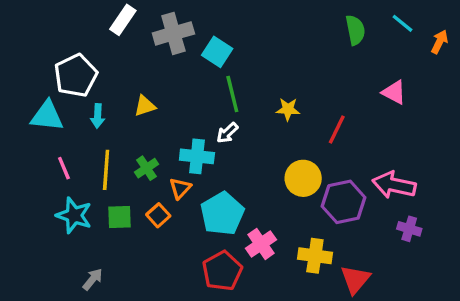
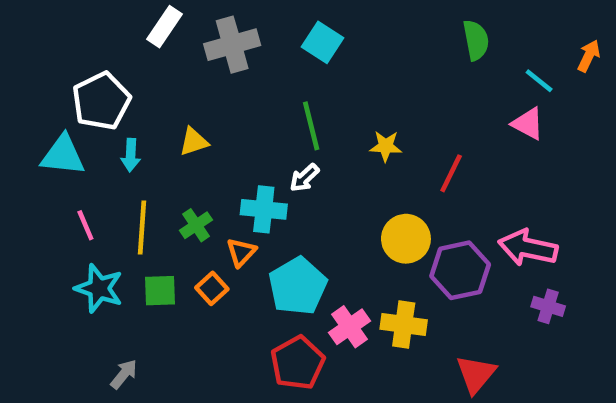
cyan line: (402, 23) -> (539, 81), moved
cyan square: (217, 52) -> (322, 42), moved
yellow cross: (315, 256) -> (404, 324), moved

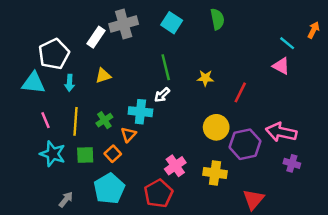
white rectangle: (164, 27) -> (96, 37), moved
green semicircle: (476, 40) -> (217, 19), moved
cyan pentagon: (298, 286) -> (109, 189), moved
pink cross: (350, 327) -> (175, 166), moved

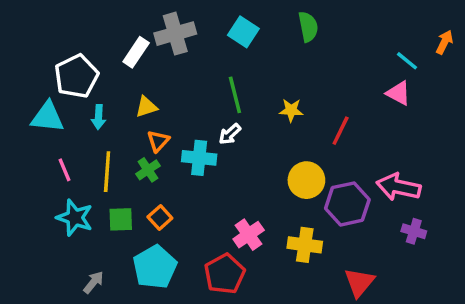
orange triangle: (128, 135) -> (158, 141), moved

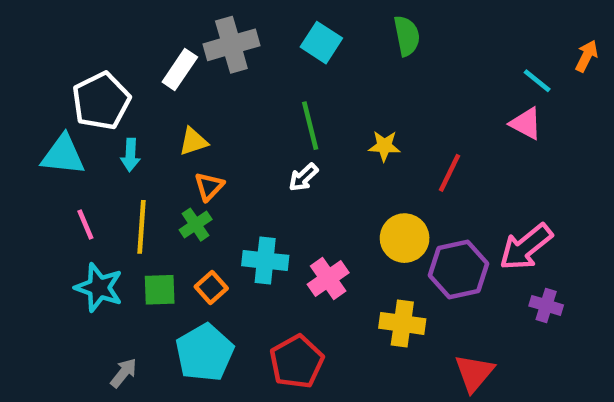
cyan cross: (199, 158) -> (265, 261), moved
pink arrow: (398, 187) -> (526, 247), turned -51
pink cross: (249, 235) -> (328, 279), moved

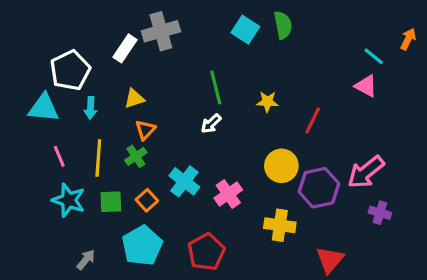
cyan square: (321, 43) -> (245, 30), moved
cyan cross: (265, 261) -> (184, 181), turned 32

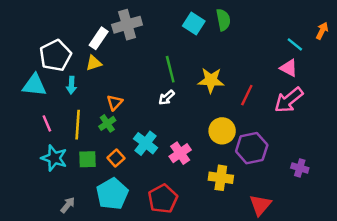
yellow triangle: (134, 99) -> (94, 63), moved
yellow star: (267, 102) -> (211, 80), size x1.5
pink arrow: (366, 172) -> (289, 100), moved

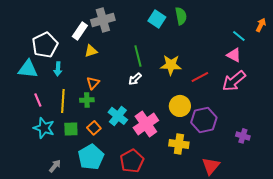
yellow triangle: (94, 63) -> (91, 51), moved
red line: (247, 95) -> (200, 77), turned 36
green cross: (107, 123) -> (87, 100), turned 32
pink cross: (180, 153) -> (146, 124), size x1.4

